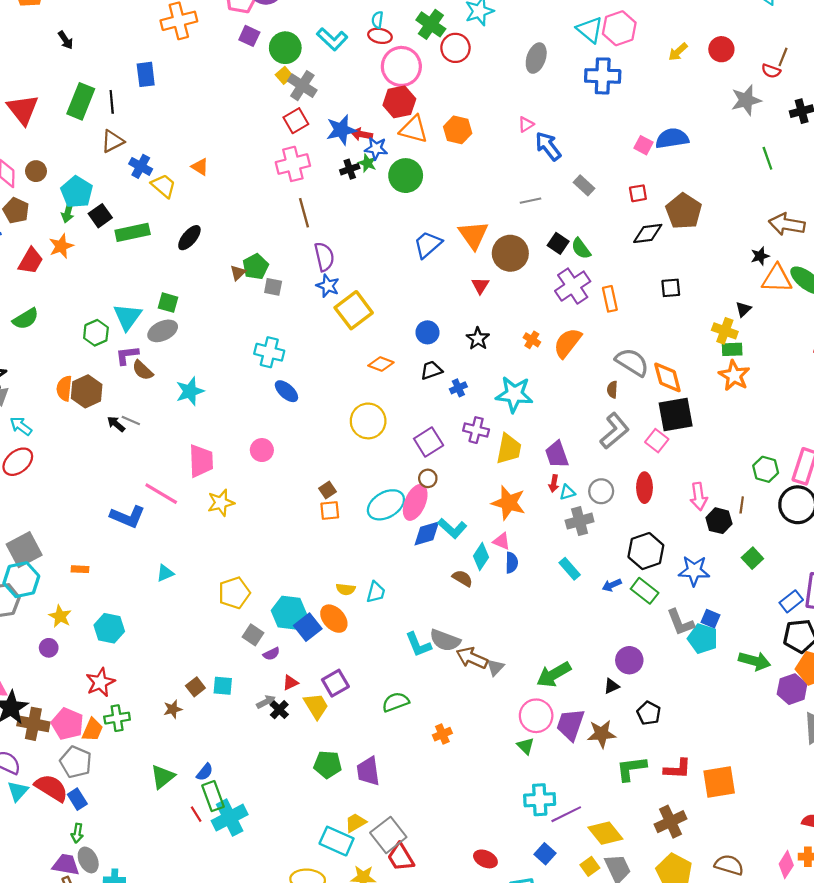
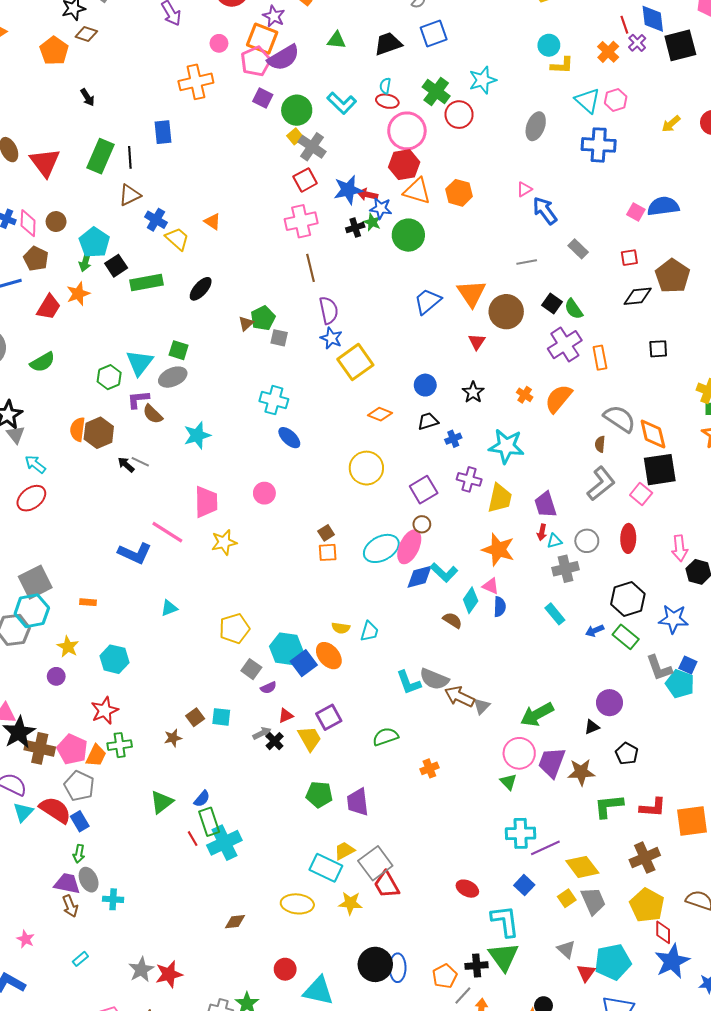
pink hexagon: (619, 28) -> (616, 100), size x0.7

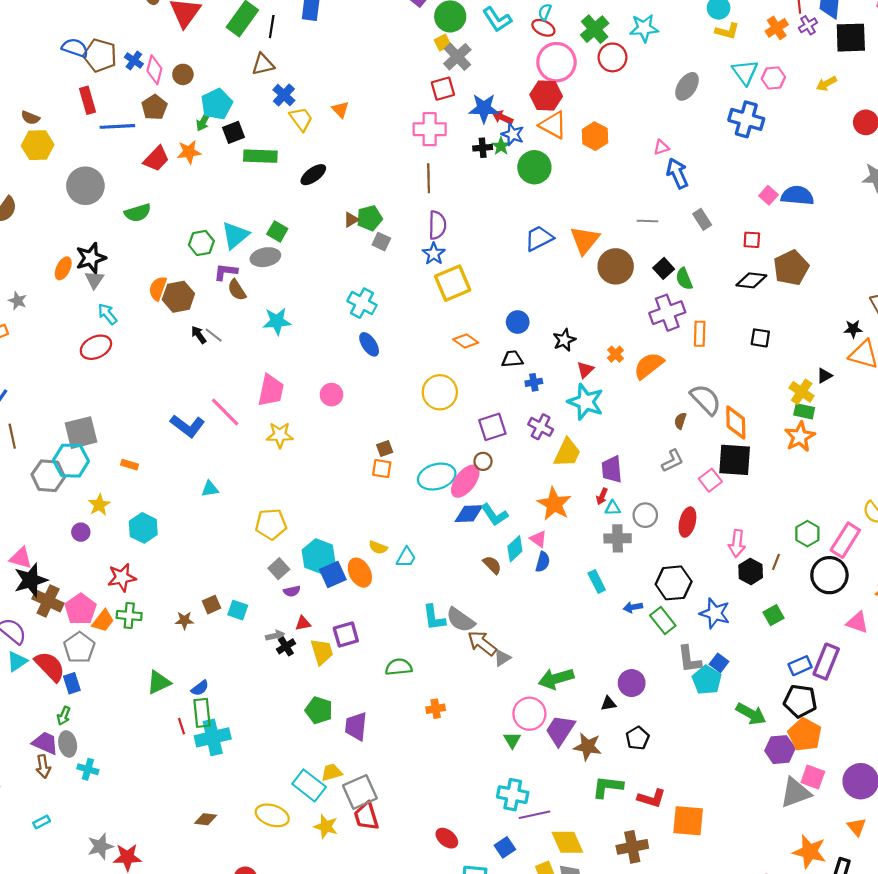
yellow arrow: (671, 124) -> (826, 84), moved
red triangle: (477, 342) -> (585, 370), moved
gray L-shape: (601, 484) -> (672, 461), size x0.7

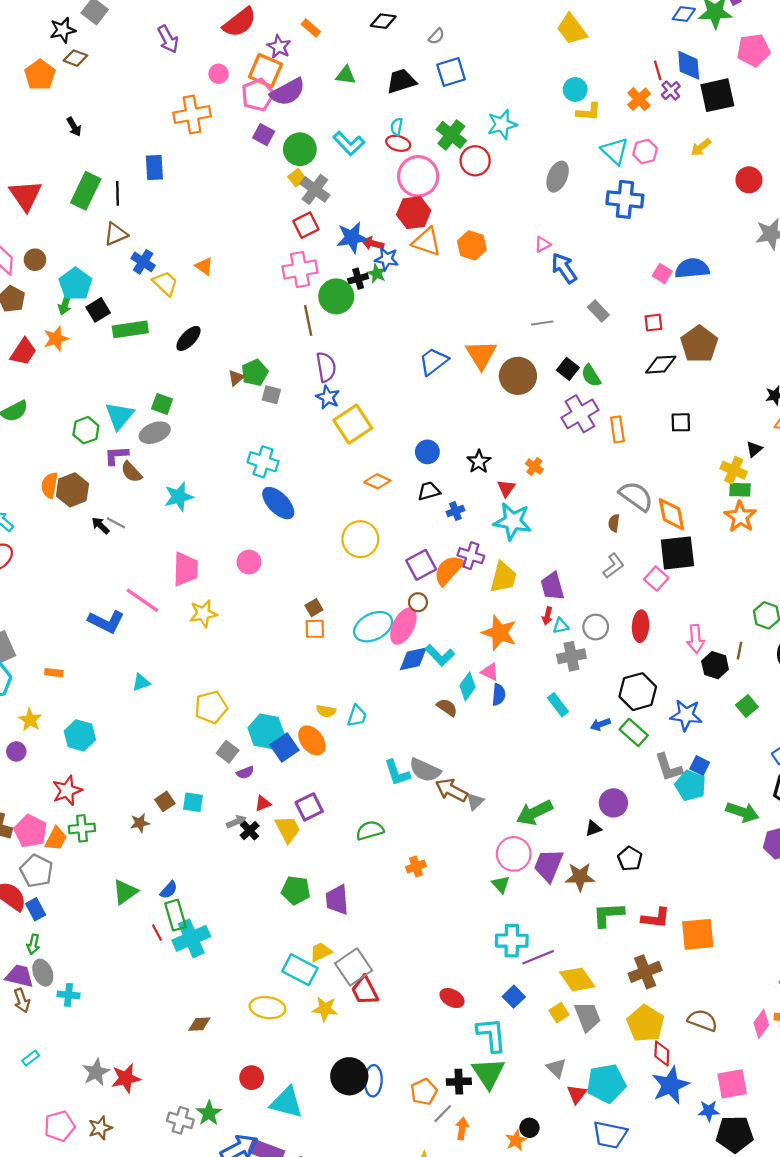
green circle: (534, 167) -> (336, 296), moved
blue ellipse: (369, 344) -> (278, 503), size x1.4
orange semicircle: (649, 366) -> (449, 570), moved

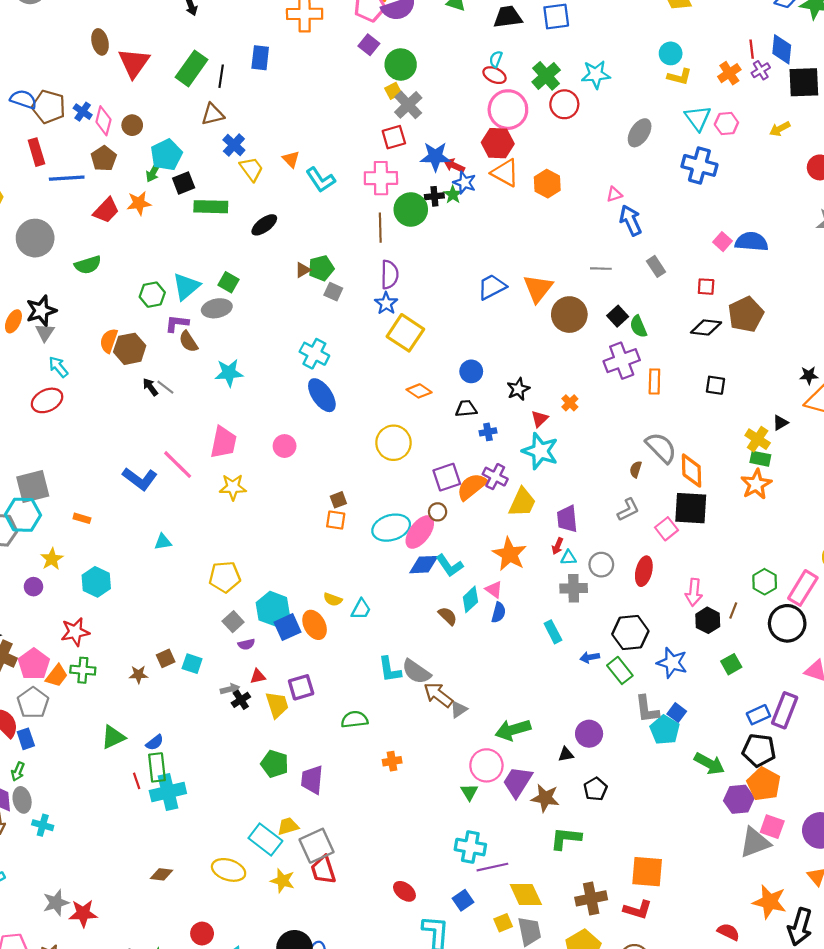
cyan L-shape: (349, 143) -> (321, 180), moved
yellow square: (353, 424) -> (405, 333), turned -33
red L-shape: (656, 918) -> (638, 910), moved

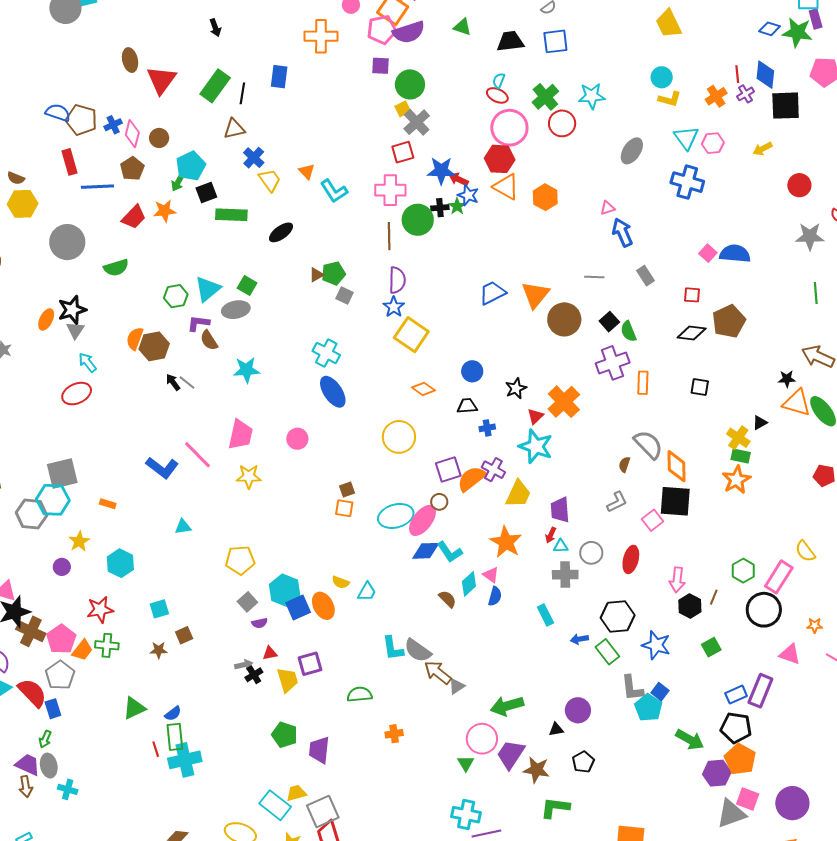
purple square: (369, 45) -> (381, 66), turned -36
blue cross: (83, 112) -> (113, 125), turned 30
orange cross: (570, 403) -> (564, 402), size x2.0
cyan square: (192, 664) -> (159, 609), moved, turned -36

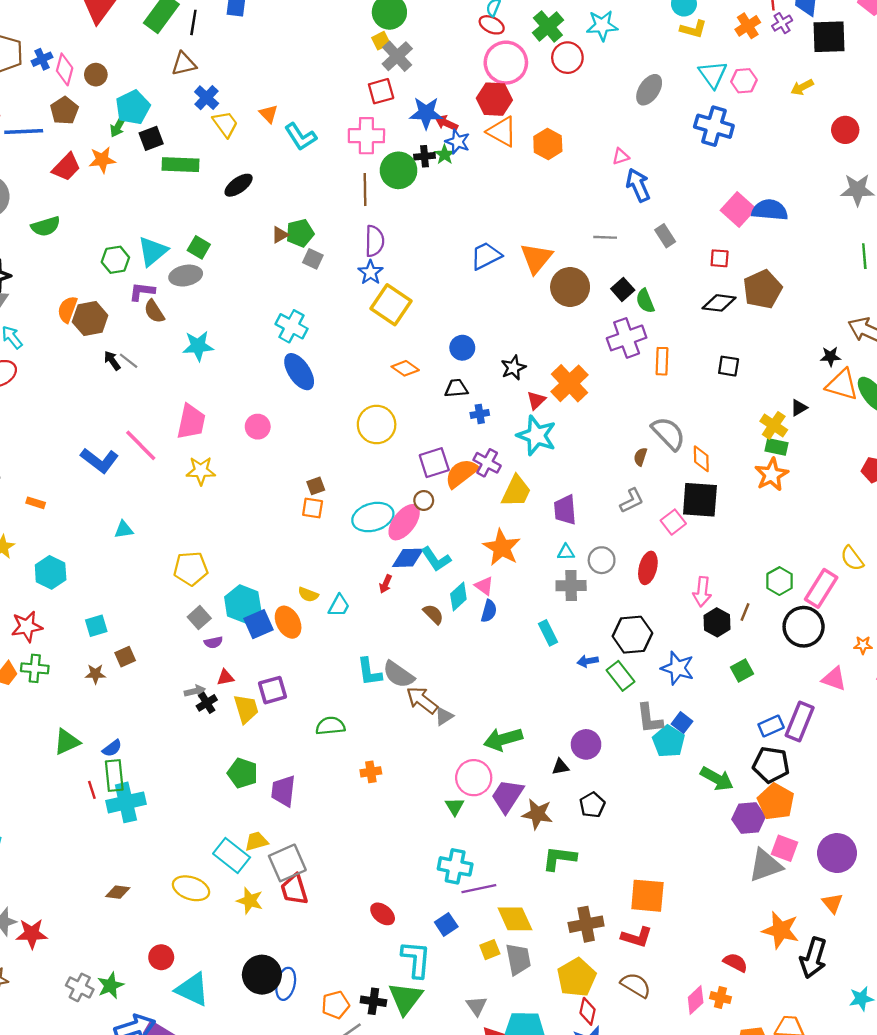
pink square: (708, 253) -> (738, 209), size x1.6
orange diamond: (676, 466) -> (701, 459), size x0.7
red arrow: (551, 535) -> (386, 584), moved

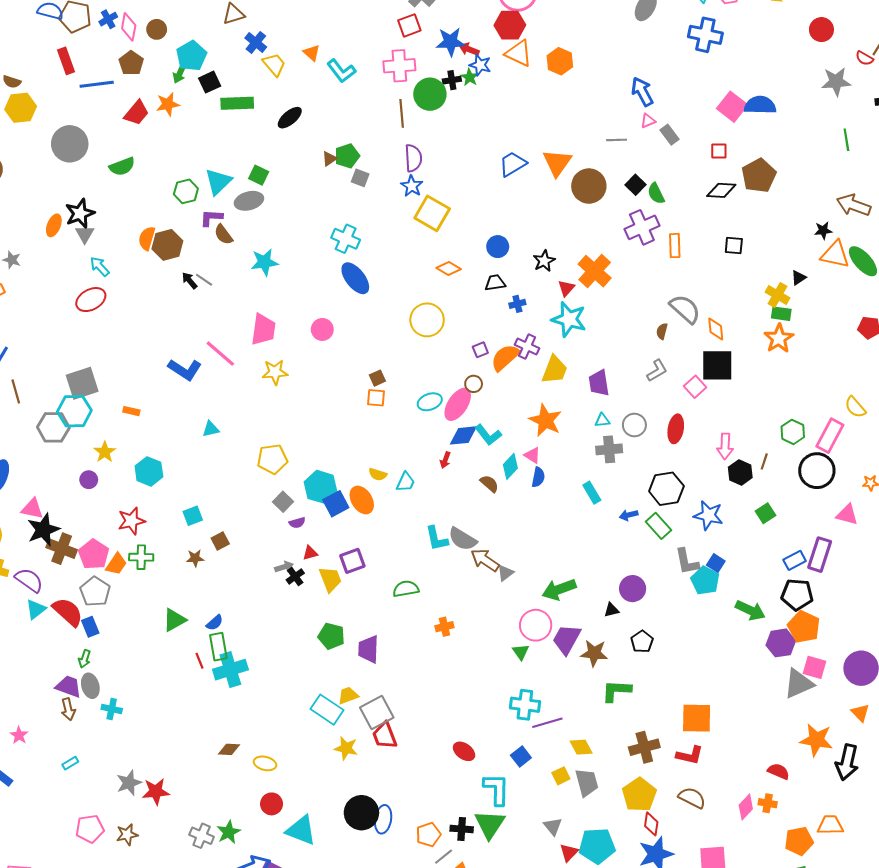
pink triangle: (621, 156) -> (648, 121), moved
purple square: (434, 463) -> (480, 350), size x0.6
cyan ellipse: (373, 517) -> (430, 402), size x0.7
yellow ellipse: (191, 888) -> (265, 763), moved, size x0.7
yellow diamond: (515, 919) -> (581, 747), size x0.7

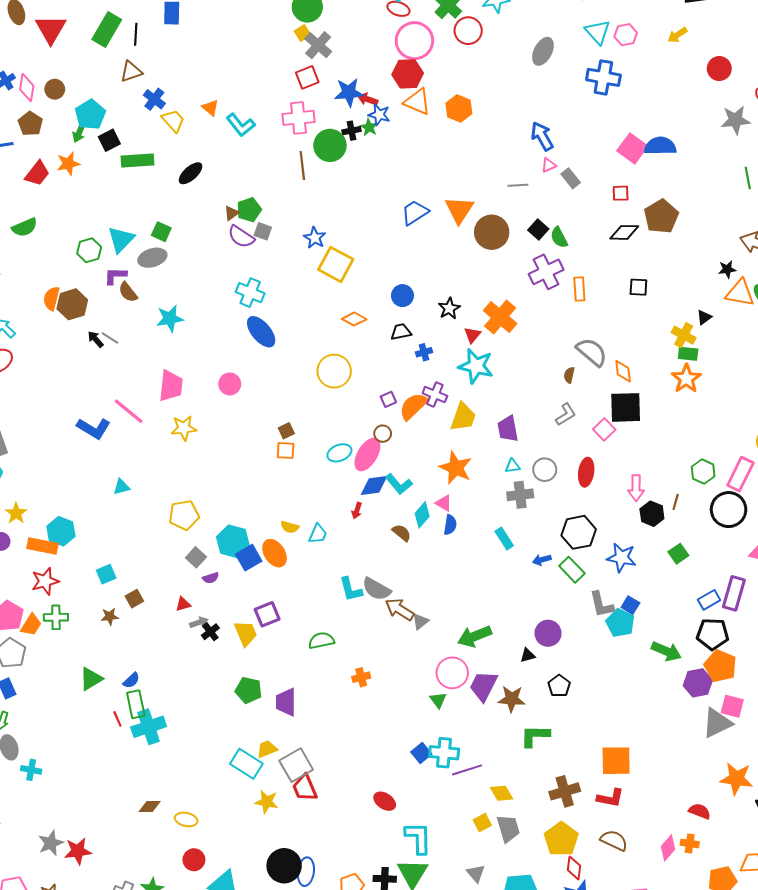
purple semicircle: (413, 158) -> (241, 237), moved, turned 128
orange rectangle: (131, 411) -> (42, 546), moved, size x1.8
red triangle: (310, 553) -> (183, 604), moved
blue square: (521, 756) -> (421, 753), moved

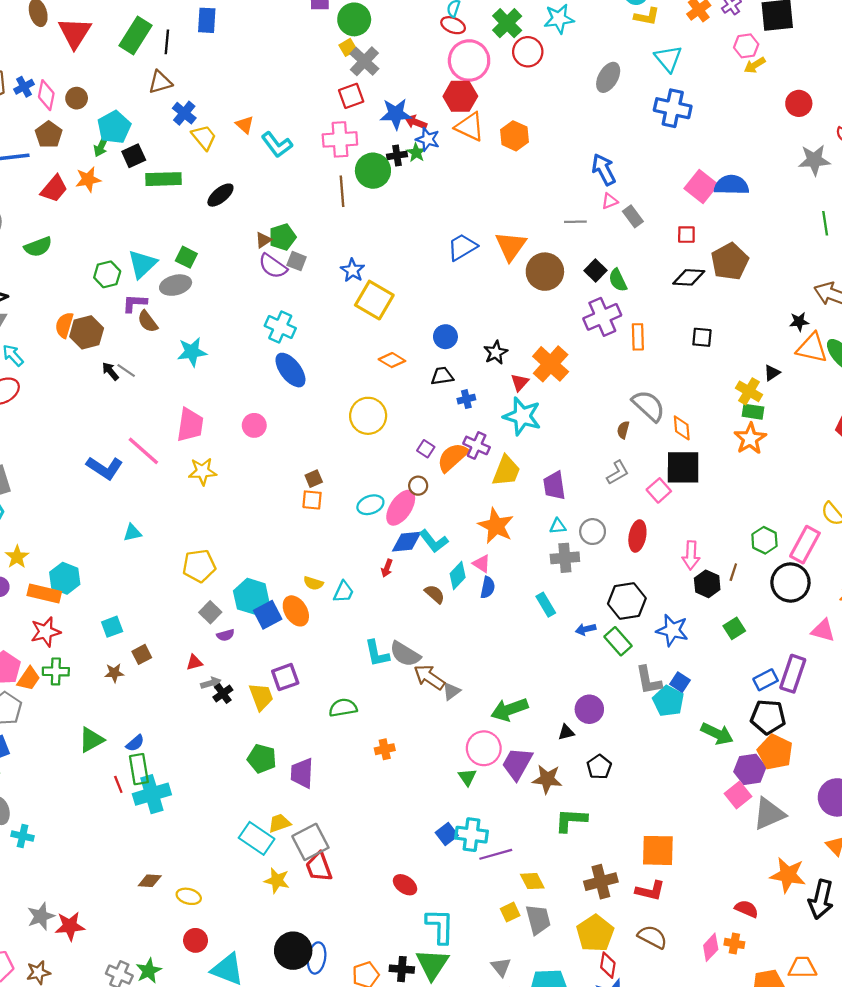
pink hexagon: (626, 35) -> (746, 46), moved
purple square: (388, 399) -> (426, 449), turned -35
pink square: (732, 706) -> (738, 795), moved, turned 35

